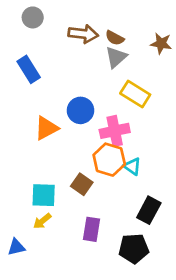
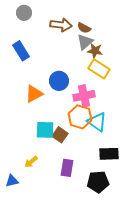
brown star: (161, 43) -> (95, 51), moved
cyan triangle: (132, 166) -> (97, 122), size x1.5
cyan square: (44, 195) -> (45, 130), moved
black rectangle: (149, 210) -> (109, 154), turned 60

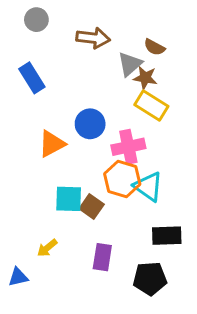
brown semicircle: (84, 28) -> (154, 47), moved

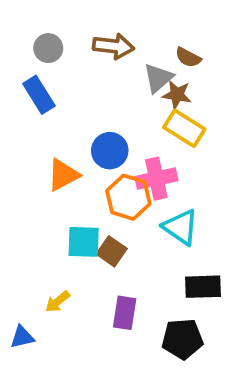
gray circle: (36, 20) -> (48, 48), moved
orange hexagon: (122, 179) -> (128, 197), moved

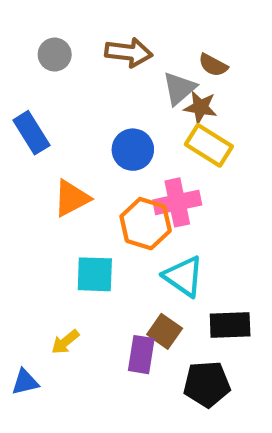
blue rectangle: (39, 95) -> (31, 133), moved
blue circle: (110, 151) -> (133, 150), moved
cyan triangle: (181, 227) -> (184, 276), moved
brown square: (112, 251) -> (165, 331), moved

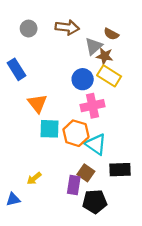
blue circle: (133, 150) -> (83, 79), moved
orange triangle: (72, 198) -> (37, 103), turned -40
orange hexagon: (146, 224) -> (76, 133), moved
cyan square: (95, 274) -> (50, 129), moved
black pentagon: (207, 384) -> (95, 202), moved

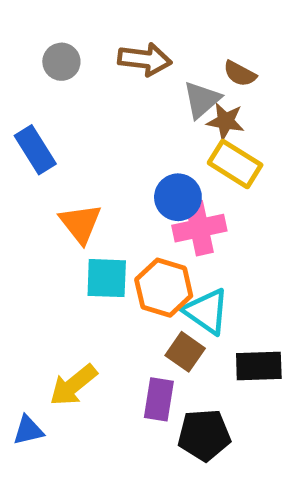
blue circle: (83, 79) -> (178, 197), moved
brown square: (86, 173) -> (185, 352), moved
yellow arrow: (34, 178) -> (73, 385), size x1.5

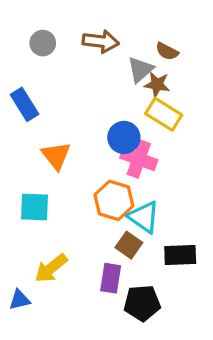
pink cross: (199, 228) -> (139, 159), turned 32
cyan square: (107, 278) -> (34, 207), moved

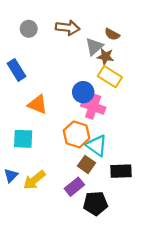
orange triangle: (56, 156) -> (38, 104), turned -30
purple rectangle: (111, 278) -> (74, 187), turned 42
blue triangle: (20, 300) -> (11, 176), moved, turned -32

